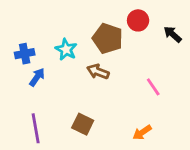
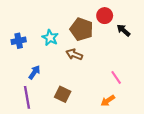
black arrow: (173, 34) -> (124, 30), moved
blue arrow: (37, 77) -> (34, 72), moved
pink line: (153, 87) -> (116, 77), moved

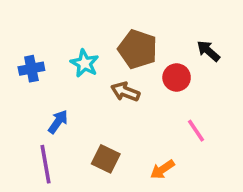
red circle: (105, 16) -> (177, 77), moved
orange arrow: (108, 101) -> (162, 170), moved

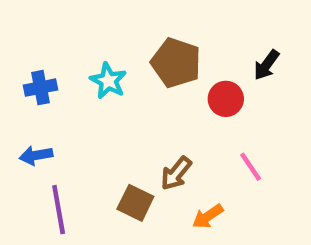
black arrow: (208, 51) -> (266, 65), turned -95
brown arrow: (125, 92) -> (176, 173), moved, turned -72
blue arrow: (58, 122) -> (36, 155), moved, turned -135

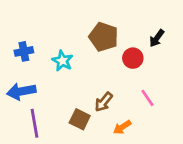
cyan star: (108, 81) -> (62, 61), moved
blue arrow: (36, 155) -> (21, 91), size x1.5

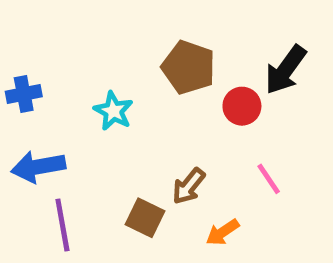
black arrow: (157, 38) -> (286, 70), size x1.5
blue cross: (24, 51) -> (24, 94), moved

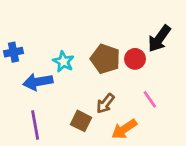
brown pentagon: (189, 67) -> (105, 59), moved
blue arrow: (38, 167) -> (38, 82), moved
orange arrow: (223, 232) -> (124, 129), size x1.4

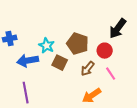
red circle: (135, 59) -> (105, 51), moved
brown arrow: (105, 103) -> (88, 69), moved
brown square: (81, 121) -> (60, 63), moved

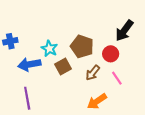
brown square: (60, 63) -> (63, 67), turned 35

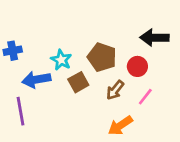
black arrow: (124, 31) -> (155, 38), turned 55
pink line: (117, 78) -> (145, 97), turned 72
purple line: (27, 98) -> (21, 111), moved

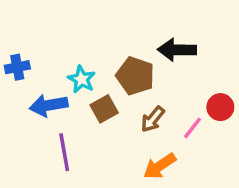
black arrow: (155, 38) -> (177, 50), moved
red circle: (137, 66) -> (220, 107), moved
purple line: (21, 111) -> (64, 152), moved

